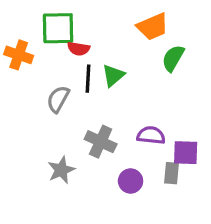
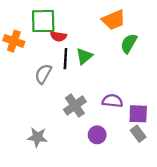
gray cross: (101, 142) -> (75, 106), turned 30
gray star: (61, 170) -> (37, 137), moved, turned 30
gray rectangle: (171, 173) -> (138, 134), moved, turned -42

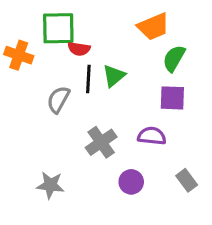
purple square: (138, 114) -> (172, 98), moved

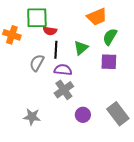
green triangle: (114, 76) -> (81, 48), moved
purple semicircle: (152, 136) -> (63, 70), moved
gray rectangle: (187, 180) -> (118, 114), size x1.6

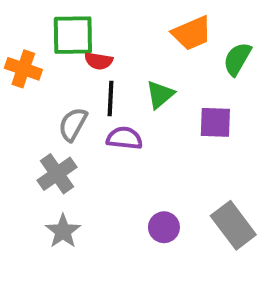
green semicircle: (110, 37) -> (237, 59), moved
gray cross: (64, 90) -> (57, 174), moved
gray star: (32, 117) -> (63, 231), turned 30

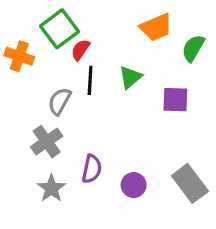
green square: (73, 35) -> (60, 29), turned -36
red semicircle: (99, 61) -> (80, 50), turned 115
purple semicircle: (124, 138) -> (92, 169), moved, turned 96

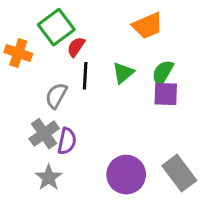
green semicircle: (193, 48) -> (163, 73), moved
purple semicircle: (92, 169) -> (67, 141), moved
purple circle: (134, 185) -> (126, 175), size x1.6

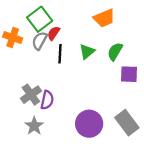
purple square: (166, 94) -> (129, 74), moved
gray semicircle: (56, 96) -> (40, 41), moved

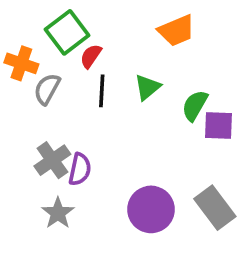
gray semicircle: (40, 41) -> (47, 89), moved
green semicircle: (115, 52) -> (195, 105), moved

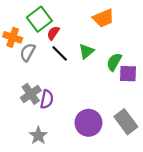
black line: (102, 91) -> (60, 53), turned -48
gray star: (58, 213) -> (38, 136), moved

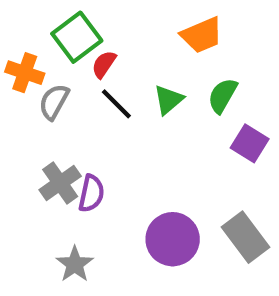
green semicircle: (114, 62) -> (223, 96), moved
purple square: (128, 74) -> (250, 143), turned 30

